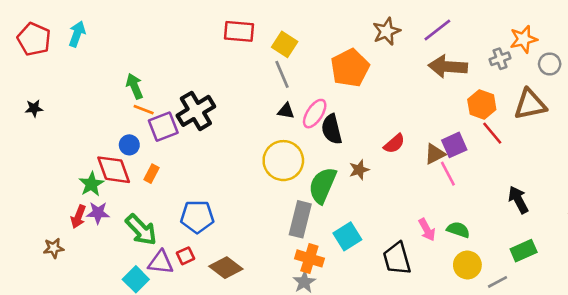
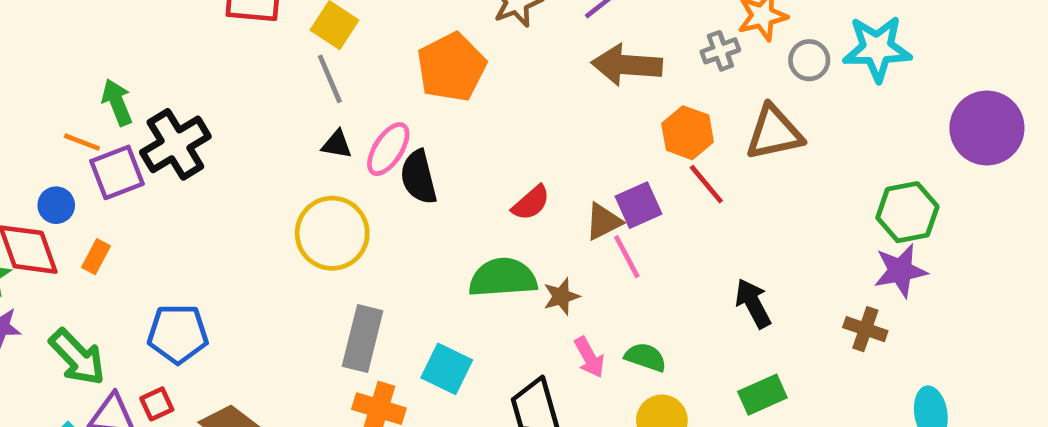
green arrow: (135, 86) -> (117, 102), moved
brown star: (359, 170) -> (561, 296), moved
green semicircle: (322, 185) -> (503, 278), moved, turned 63
cyan square: (347, 236) -> (447, 369), turned -32

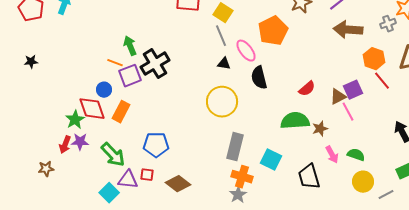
pink ellipse: (388, 149) -> (246, 51), moved, turned -70
orange rectangle: (96, 257) -> (121, 112), size x1.5
red square: (157, 404) -> (147, 175), turned 32

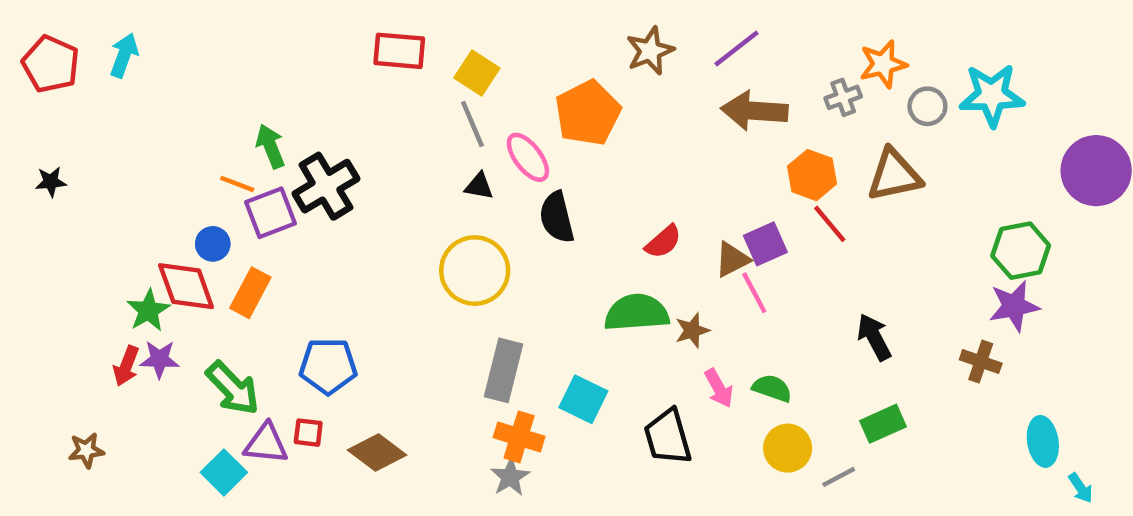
brown star: (46, 169) -> (86, 450), moved

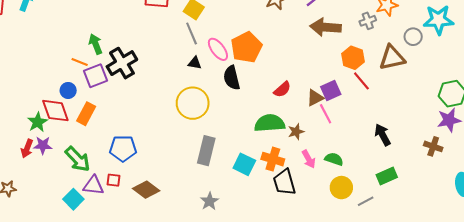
gray circle: (927, 106) -> (413, 37), moved
orange pentagon: (588, 113) -> (246, 47), moved
orange cross: (519, 437) -> (273, 159), moved

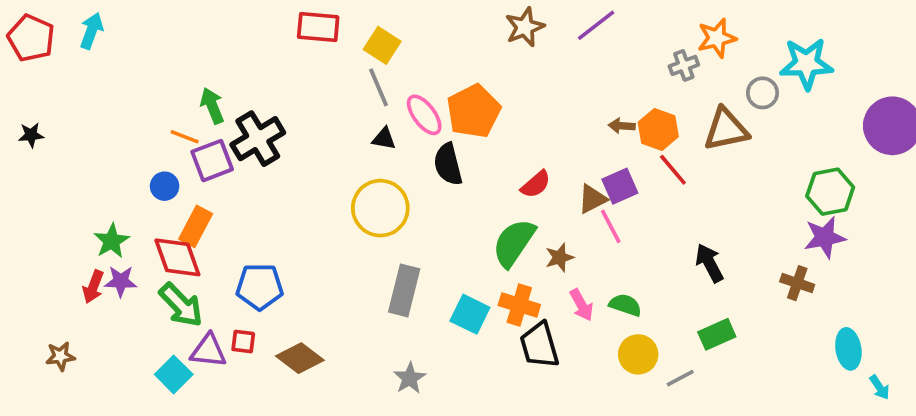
brown arrow: (326, 27) -> (622, 126), moved, size x0.5
red diamond: (55, 111) -> (177, 257), moved
green semicircle: (270, 123) -> (514, 243), turned -52

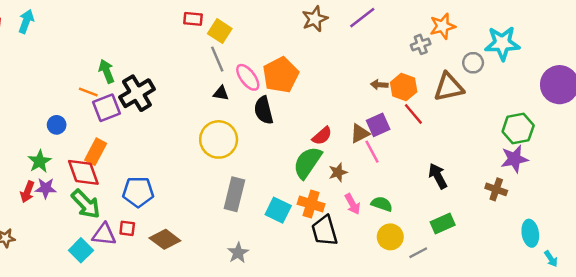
red rectangle: (318, 27) -> (193, 19), moved, size x0.7
red semicircle: (536, 184) -> (322, 136), moved
blue circle: (165, 186) -> (57, 125), moved

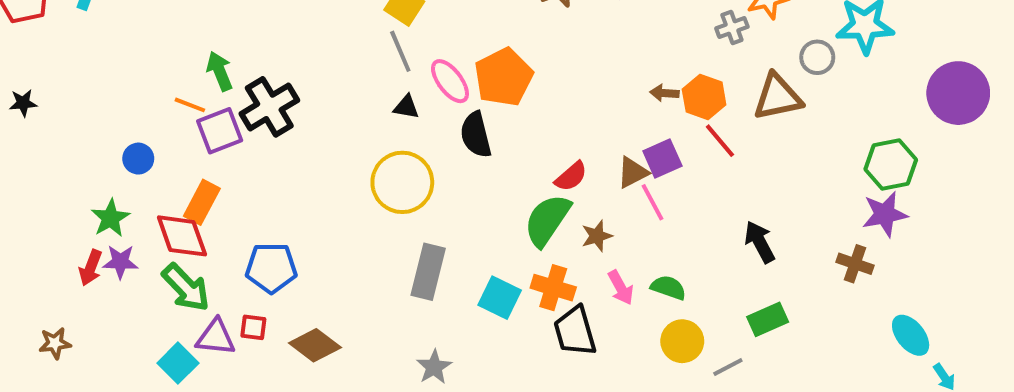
cyan ellipse: (530, 233) -> (911, 335), turned -30

